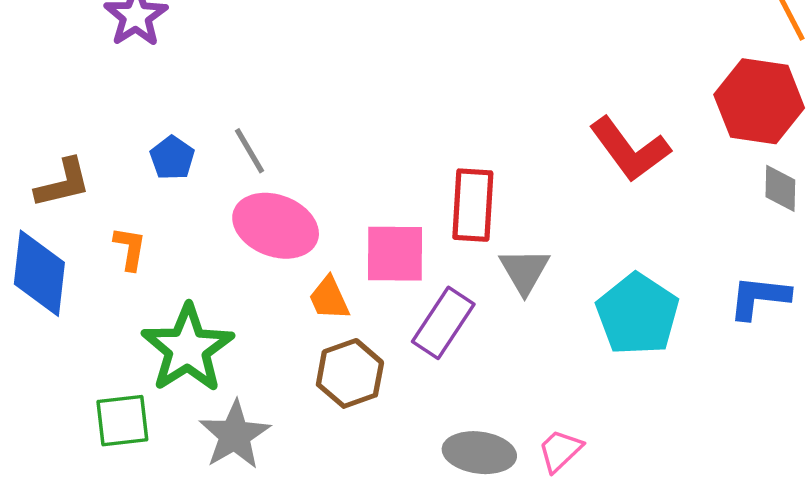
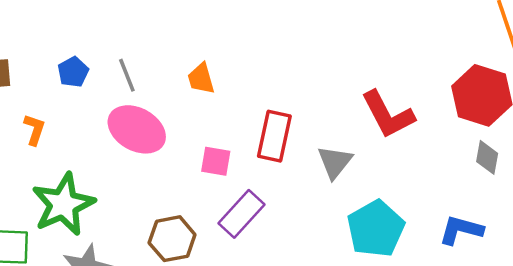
pink square: (395, 254) -> (216, 161), size x0.7
gray triangle: (524, 271) -> (335, 162), moved
orange trapezoid: (329, 298) -> (201, 79), moved

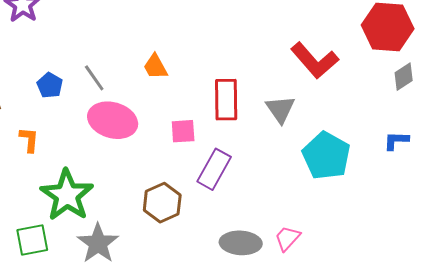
gray diamond: (487, 157) -> (404, 77), turned 60
blue L-shape: (461, 230) -> (396, 141), size x0.7

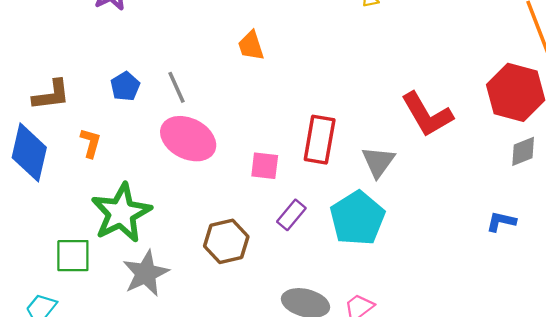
orange trapezoid: (155, 67) -> (251, 46), moved
cyan pentagon: (326, 156) -> (357, 218), moved
purple rectangle: (214, 169) -> (291, 215), size x0.7

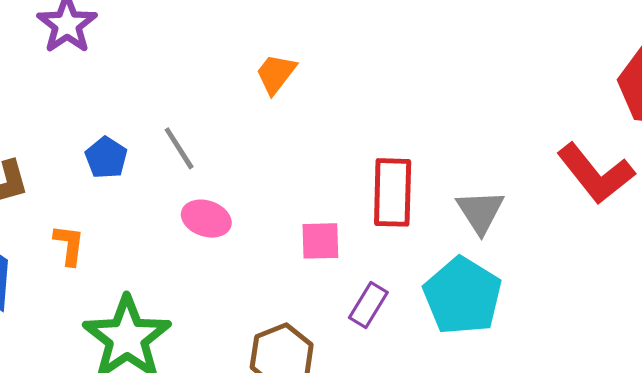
orange trapezoid: (251, 46) -> (276, 74), turned 64
red L-shape: (427, 115) -> (596, 174), moved
pink ellipse: (188, 139) -> (206, 219), size x0.6

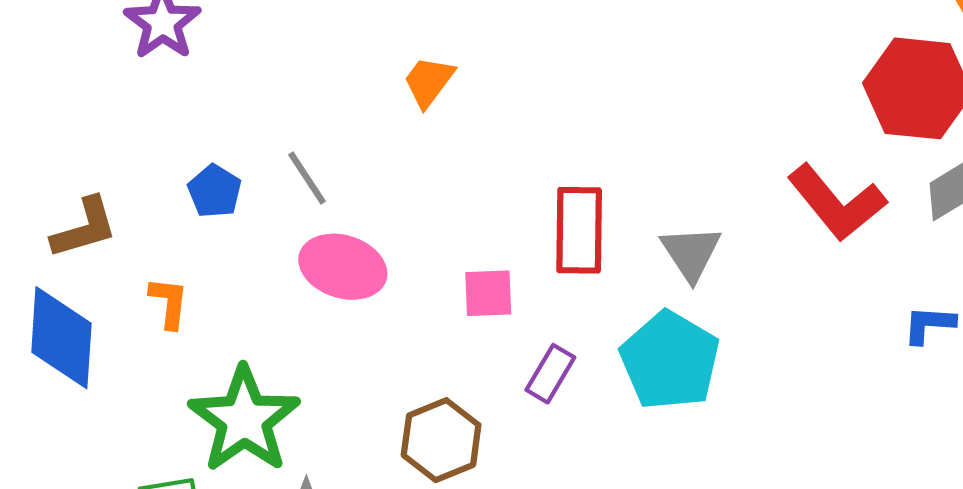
pink ellipse: (206, 219) -> (343, 267), size x1.4

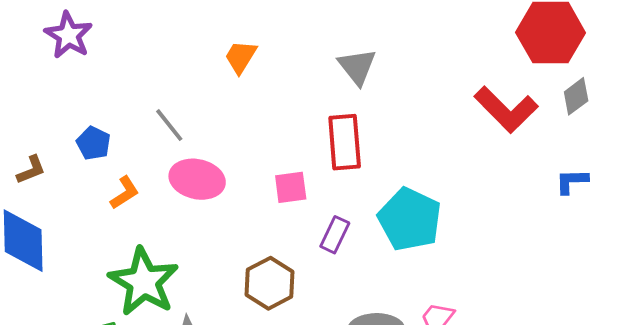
blue pentagon: (215, 191) -> (93, 143), moved
brown L-shape: (84, 228) -> (31, 170), size x0.7
gray triangle: (691, 253) -> (357, 67), moved
orange L-shape: (169, 303) -> (125, 193), moved, turned 56

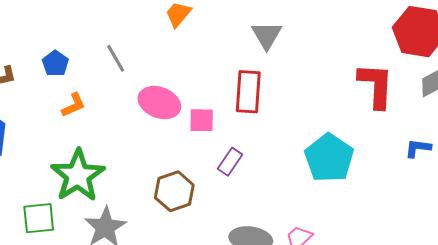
red L-shape: (506, 110) -> (376, 85), turned -141
pink ellipse: (197, 179) -> (159, 103), moved
cyan pentagon: (410, 219) -> (329, 158), moved

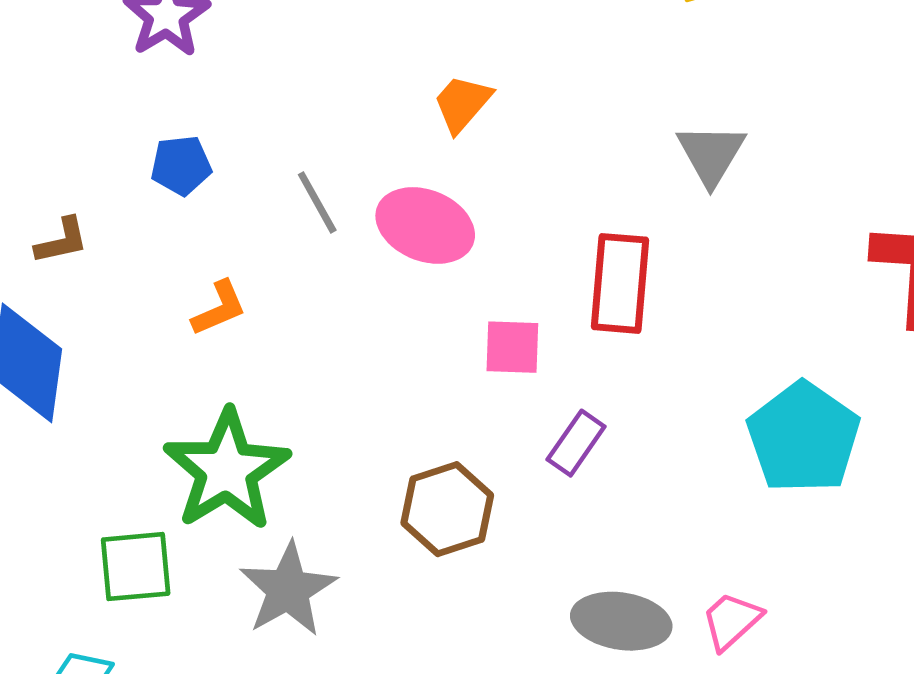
gray triangle: (267, 35) -> (711, 154), moved
blue pentagon: (55, 63) -> (181, 165), moved, turned 30
pink ellipse: (159, 103) -> (425, 225), moved

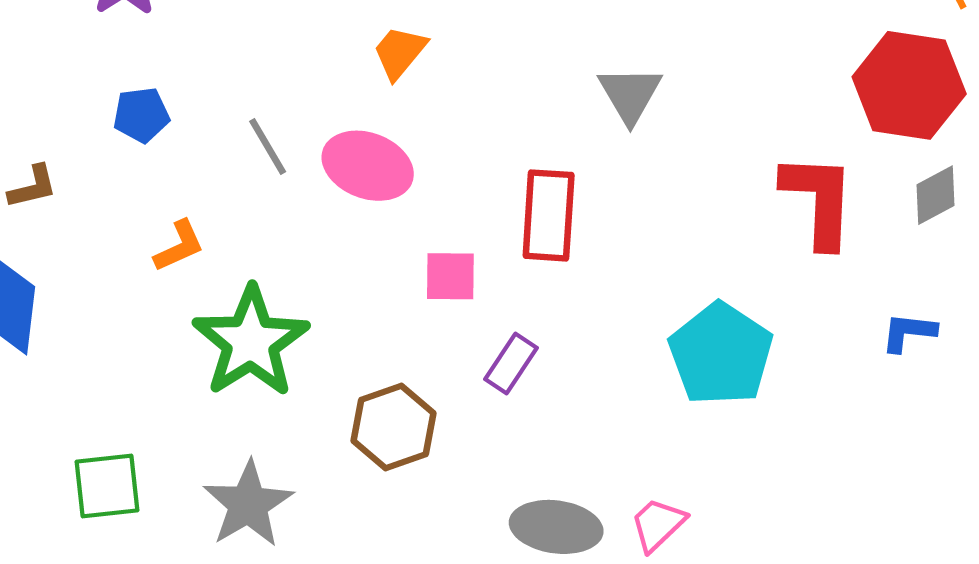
green star: (227, 470) -> (251, 342), moved

